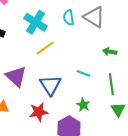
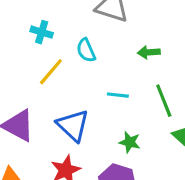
cyan semicircle: (69, 18) -> (86, 50), moved
cyan cross: (36, 22) -> (42, 32), moved, size x0.6

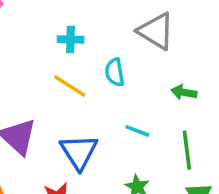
cyan cross: (42, 32) -> (71, 39), turned -30
yellow line: (51, 72) -> (70, 86), turned 68

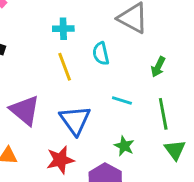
yellow line: (70, 86) -> (65, 67), turned 40
green arrow: (184, 92) -> (158, 67), turned -72

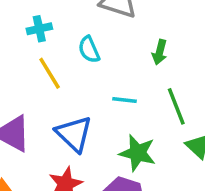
green star: (124, 146) -> (138, 153), size x1.5

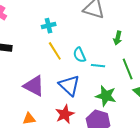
cyan semicircle: (89, 50) -> (79, 55), moved

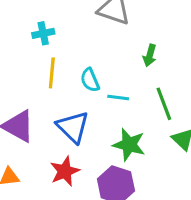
yellow line: (55, 51) -> (52, 73), turned 36

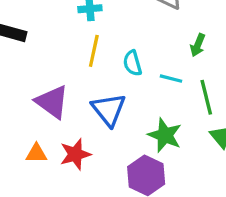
cyan line: (118, 97) -> (171, 79), moved
red star: (65, 171) -> (75, 154), moved

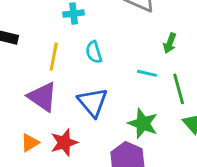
yellow line: (94, 51) -> (54, 57), moved
cyan semicircle: (132, 63) -> (94, 52), moved
orange triangle: (36, 153) -> (30, 143), turned -30

